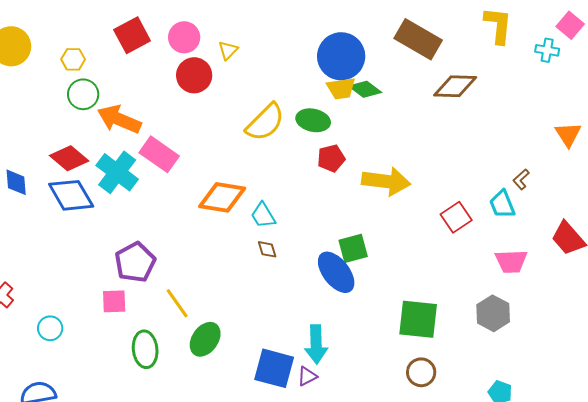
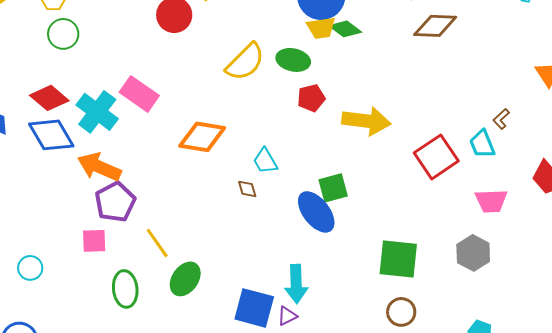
orange arrow: (119, 119) -> (99, 167), moved
cyan trapezoid: (263, 215) -> (265, 161), moved
red square: (456, 217) -> (436, 157), size x1.4

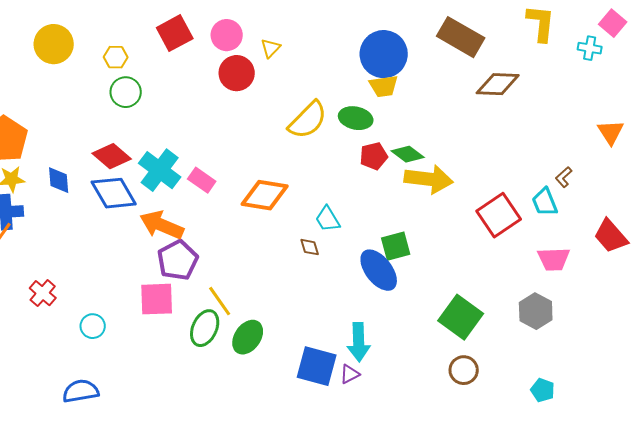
green diamond: (345, 29) -> (408, 154), moved
pink rectangle: (139, 94) -> (202, 180), moved, size x0.7
pink square: (94, 241) -> (157, 299), size x1.4
green square: (398, 259) -> (461, 317), turned 30
green ellipse: (125, 289) -> (205, 328), moved, turned 30

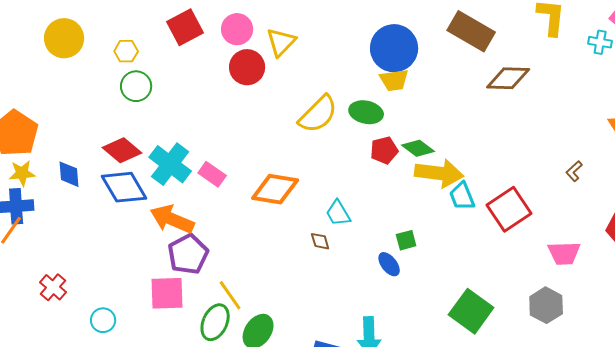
yellow triangle: (271, 48) -> (281, 42), size x1.5
cyan trapezoid: (545, 202) -> (462, 196), moved
green square: (396, 246) -> (406, 240), size x0.7
blue ellipse: (379, 270) -> (389, 264), size x0.6

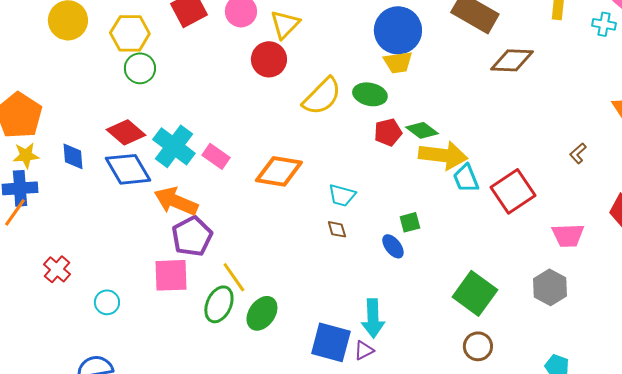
yellow hexagon: (126, 51) -> (130, 33), size x1.6
red circle: (247, 67) -> (269, 59), moved
cyan trapezoid: (338, 213) -> (342, 195), turned -44
brown diamond: (320, 241) -> (337, 229), moved

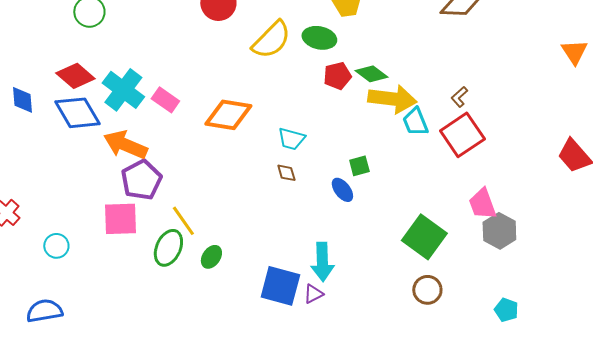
brown L-shape: (578, 153) -> (459, 97), moved
pink trapezoid: (568, 235) -> (482, 204), moved, turned 72
green ellipse: (262, 313) -> (211, 257), size x0.7

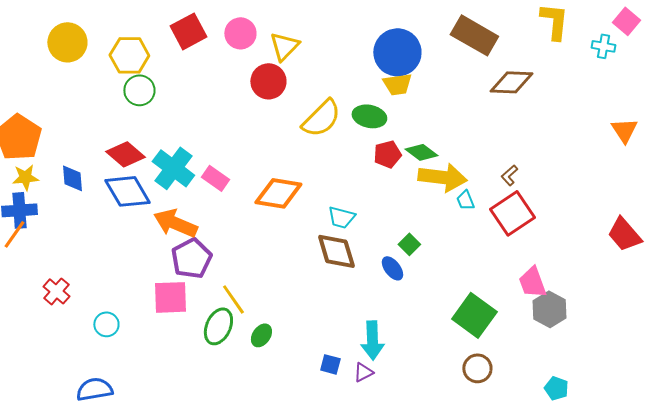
cyan trapezoid: (415, 122) -> (465, 200), size x0.7
green square: (359, 166) -> (409, 244), turned -30
brown diamond: (286, 173) -> (336, 251), size x2.0
blue square: (280, 286) -> (330, 364), size x0.5

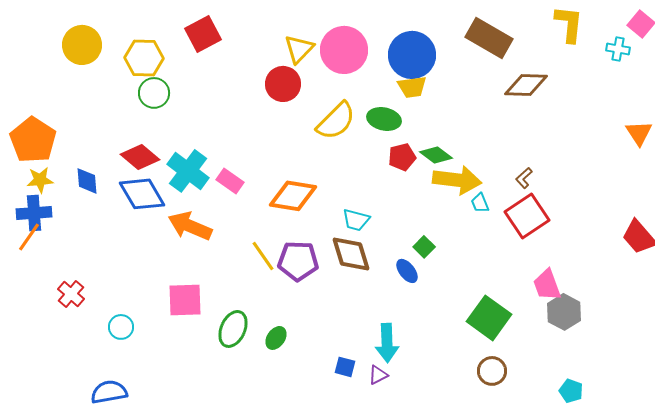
pink circle: (240, 33) -> (344, 50), moved, size x1.5
purple pentagon: (191, 258) -> (298, 261), moved, turned 30
yellow line: (233, 299) -> (263, 256), moved

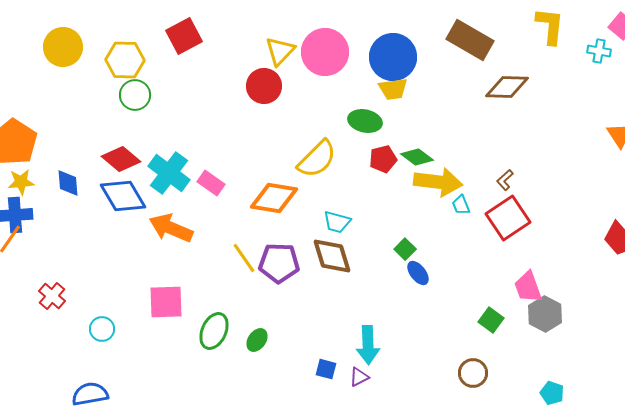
yellow semicircle: (336, 121) -> (317, 159), moved
blue ellipse: (407, 271) -> (418, 273), moved
green square: (489, 318) -> (491, 320), moved, size x0.6

